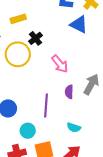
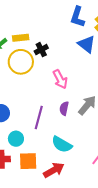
yellow rectangle: (18, 19) -> (21, 38), moved
cyan semicircle: (74, 128) -> (62, 144), size x1.5

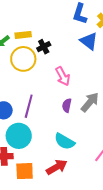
purple line: (39, 117) -> (29, 106), moved
cyan circle: (16, 139) -> (19, 136), size x1.6
orange square: (28, 161) -> (25, 171), moved

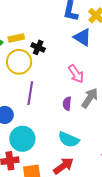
black cross: (44, 47) -> (38, 47), turned -32
pink arrow: (63, 76) -> (76, 74), moved
purple line: (29, 106) -> (30, 93), moved

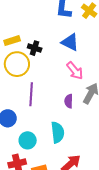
blue triangle: (82, 37) -> (70, 42), moved
cyan circle: (22, 139) -> (28, 140), size x0.7
cyan semicircle: (69, 140) -> (58, 132), moved, turned -115

